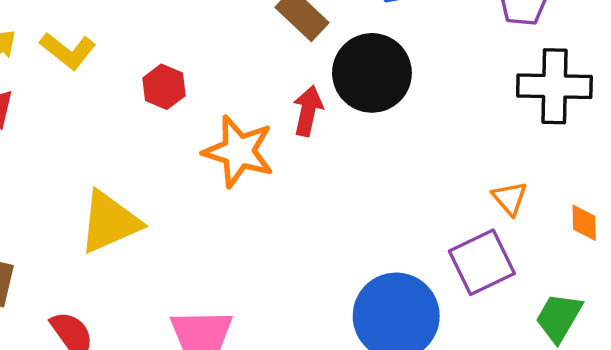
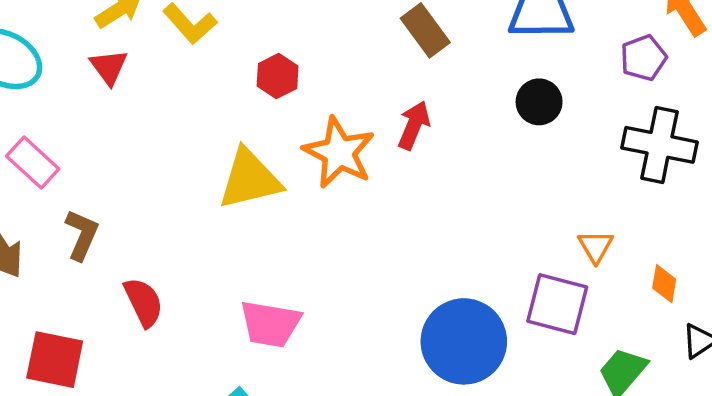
black circle: (372, 73) -> (539, 102), moved, size x0.6
yellow triangle: (110, 222) -> (250, 179), moved
purple square: (482, 262) -> (557, 304), turned 30

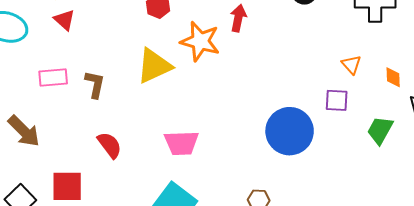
pink rectangle: (33, 163) -> (53, 78), moved, turned -36
brown L-shape: (82, 235) -> (95, 84), moved
purple square: (557, 304) -> (337, 100), size x0.7

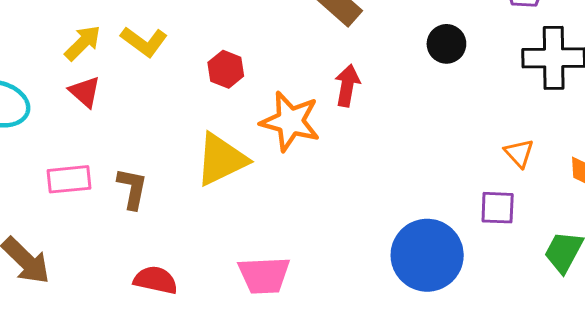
red semicircle: (110, 145) -> (156, 280), turned -40

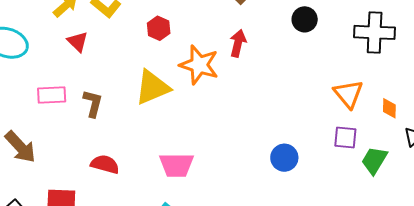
red triangle: (85, 92) -> (78, 42), moved
orange triangle: (519, 153) -> (348, 94), size x1.5
purple square: (498, 208) -> (345, 137), moved
blue circle: (427, 255) -> (284, 158), size x0.6

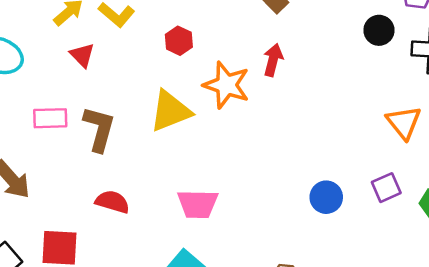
black circle: (305, 19) -> (379, 30), moved
brown L-shape: (93, 103) -> (99, 129), size x1.4
purple square: (345, 137) -> (386, 188), moved, turned -30

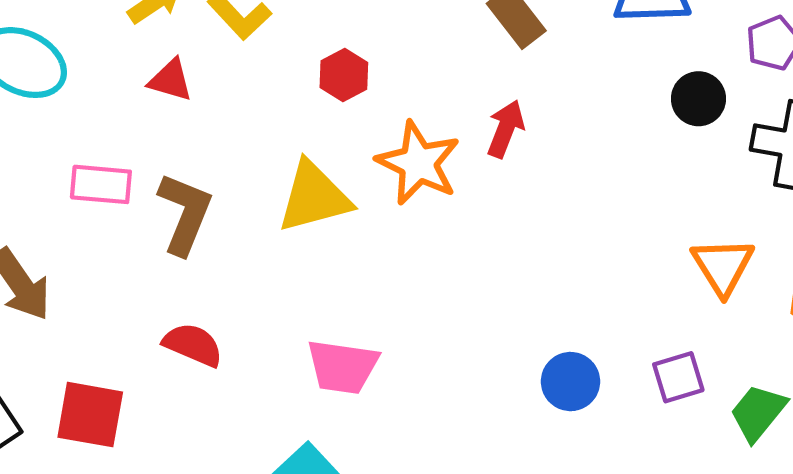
red triangle: (82, 55) -> (171, 80), turned -36

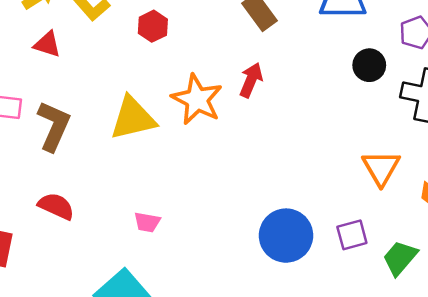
red hexagon: (344, 75) -> (153, 26), moved
pink trapezoid: (343, 367) -> (147, 222), size x0.6
blue circle: (570, 382) -> (286, 236), size x1.5

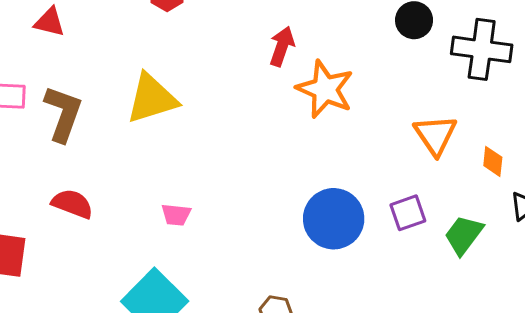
orange star: (197, 99) -> (325, 89), moved

